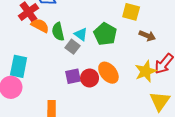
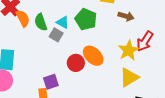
orange semicircle: (40, 25) -> (23, 18), turned 42
purple square: (73, 76) -> (51, 82), moved
yellow triangle: (160, 101) -> (129, 77), moved, turned 30

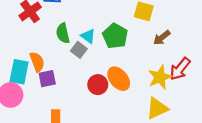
brown arrow: (126, 16) -> (162, 38), turned 119
orange semicircle: (23, 18) -> (37, 62), moved
purple square: (51, 82) -> (47, 79), moved

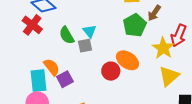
cyan triangle: (88, 36) -> (90, 31), turned 32
green pentagon: (115, 36) -> (135, 25), moved, turned 30
gray square: (79, 50) -> (85, 46), turned -32

